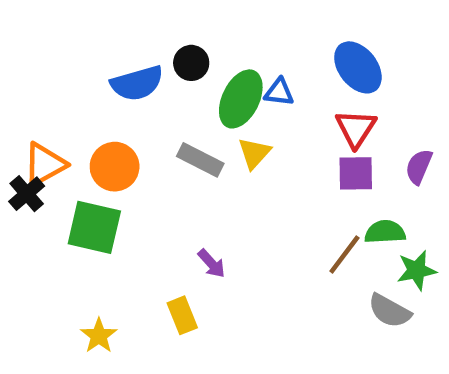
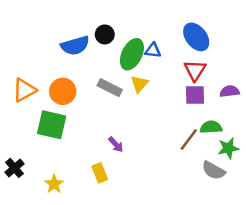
purple semicircle: (419, 167) -> (230, 91), turned 60
black cross: (27, 194) -> (15, 168), moved

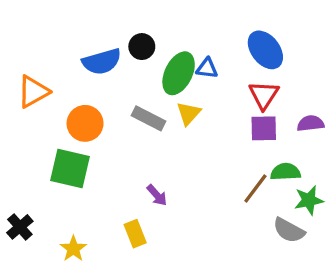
orange triangle: (24, 90) -> (33, 92), moved

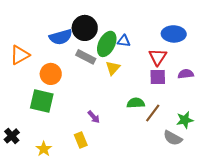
black circle: (142, 47) -> (85, 28), size x1.6
blue ellipse: (265, 50) -> (174, 34), moved, turned -50
gray rectangle: (148, 118) -> (86, 57), moved
green semicircle: (285, 172) -> (136, 103), moved

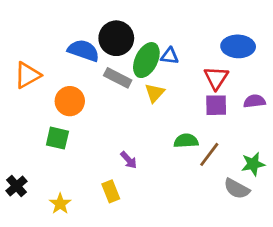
blue semicircle: (61, 37) -> (83, 51), turned -145
green square: (42, 101) -> (57, 138), size x0.7

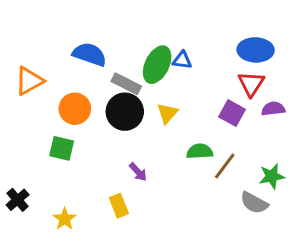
black circle: (116, 38) -> (125, 112), moved
red triangle: (216, 78) -> (251, 84), moved
yellow triangle: (155, 93) -> (167, 113), moved
purple square: (216, 105) -> (232, 113), turned 30

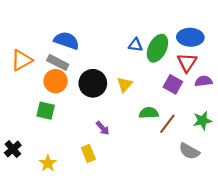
green ellipse: (157, 65) -> (157, 48), moved
gray rectangle: (126, 84) -> (58, 62), moved
green star: (272, 176) -> (202, 121), moved

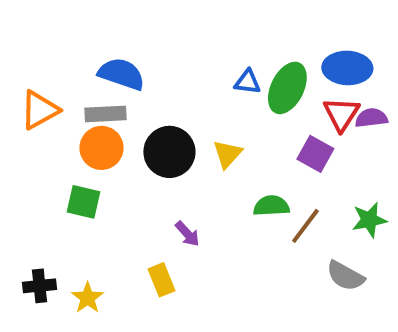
gray rectangle: (58, 62) -> (105, 114), turned -30
purple semicircle: (203, 81) -> (371, 118), moved
black cross: (13, 149) -> (40, 286), moved, turned 35

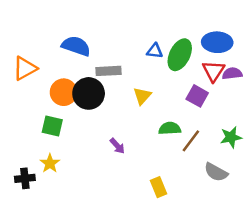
gray rectangle: (105, 114) -> (109, 71), moved
black circle: (169, 152) -> (89, 93), moved
yellow rectangle: (161, 280) -> (158, 187), moved
yellow star: (88, 298) -> (50, 163), moved

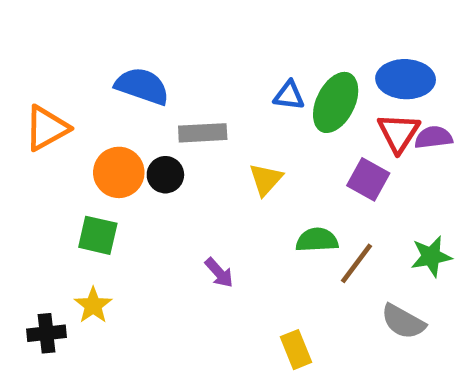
black circle: (89, 93) -> (165, 175), size x0.6

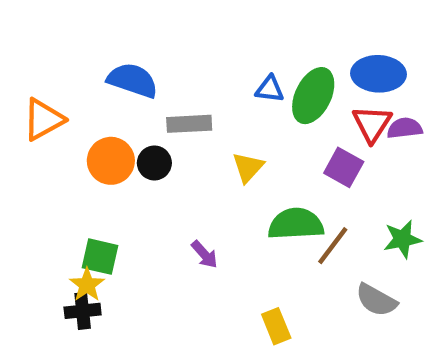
green square: (98, 235) -> (100, 257), moved
green semicircle: (317, 240) -> (296, 224), size x1.4
black cross: (47, 333) -> (83, 311), moved

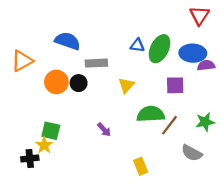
blue ellipse: (378, 74) -> (193, 53), moved
red triangle: (372, 124) -> (199, 15), moved
purple square: (344, 167) -> (175, 85), turned -30
black cross: (83, 311) -> (30, 158), moved

